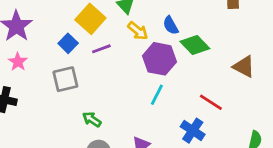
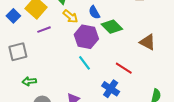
blue square: (68, 43) -> (13, 16), moved
cyan line: (157, 95) -> (84, 63), turned -63
green arrow: (92, 119) -> (29, 81), moved, turned -40

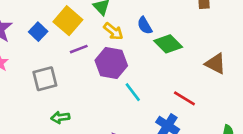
purple hexagon: (86, 37) -> (111, 63), moved

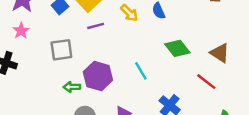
green diamond: (168, 44) -> (177, 48), moved
purple hexagon: (111, 63) -> (98, 76), moved
red line: (184, 98) -> (206, 82), moved

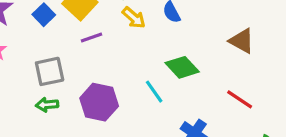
green diamond: (177, 48) -> (182, 67), moved
brown triangle: (220, 53) -> (242, 41), moved
green arrow: (72, 87) -> (47, 105), moved

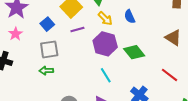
blue square: (44, 15) -> (47, 24), moved
cyan line: (154, 92) -> (106, 75), moved
purple hexagon: (99, 102) -> (105, 44), moved

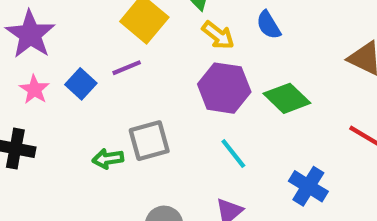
blue square: (47, 24) -> (81, 84), moved
purple line: (77, 29) -> (127, 68), moved
gray square: (49, 49) -> (149, 141), moved

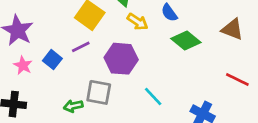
purple hexagon: (224, 88) -> (121, 59), moved
green diamond: (287, 98) -> (186, 40), moved
gray square: (149, 141) -> (99, 92), turned 30

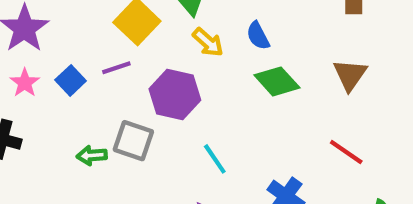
brown triangle: (232, 29) -> (350, 75), turned 35

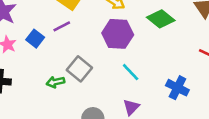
purple hexagon: (175, 95) -> (118, 34), moved
gray square: (133, 141) -> (79, 69), turned 30

